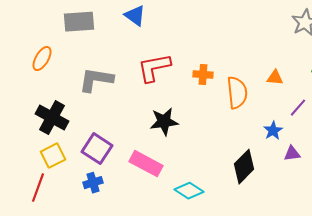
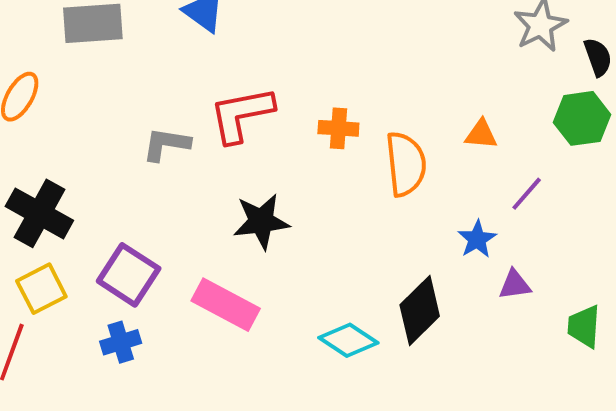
gray L-shape: (96, 80) -> (166, 144), moved, size x0.7
cyan diamond: (189, 191) -> (348, 340), moved

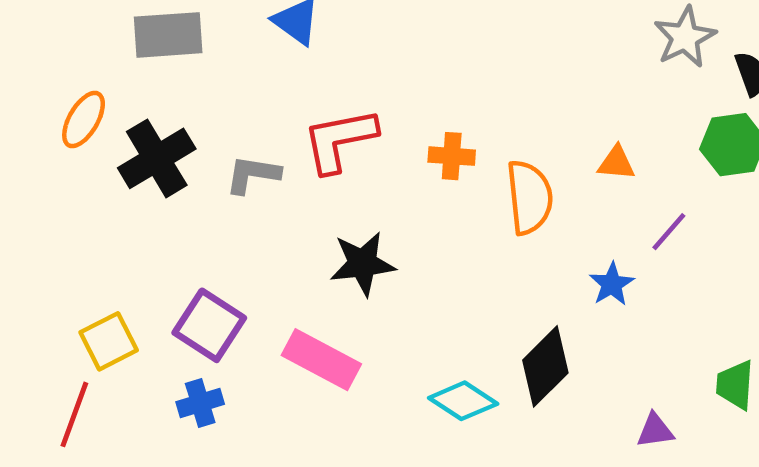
black cross: (39, 213) -> (157, 158), moved, turned 30
purple triangle: (515, 285) -> (655, 430), moved

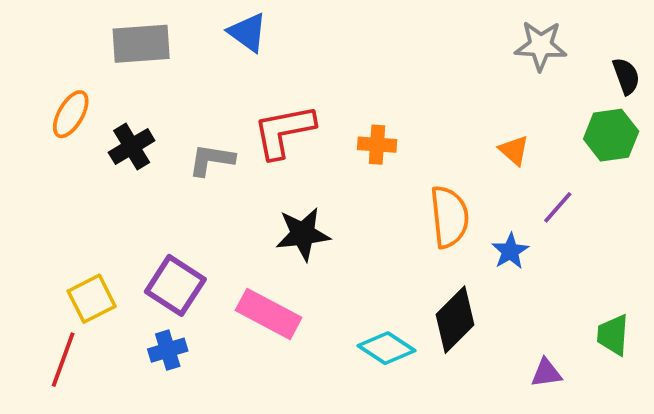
gray star: (685, 37) -> (541, 46), moved, turned 30
black cross: (157, 158) -> (132, 147), size x0.7
orange triangle: (616, 163) -> (514, 150), turned 36
orange semicircle: (529, 197) -> (449, 217), moved

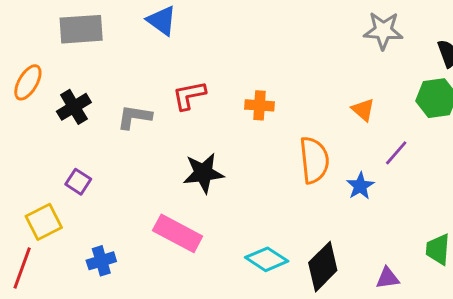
red L-shape: (284, 131) -> (189, 95), size x0.7
purple square: (175, 285) -> (78, 182), moved, size x0.6
black diamond: (455, 320) -> (323, 267), moved

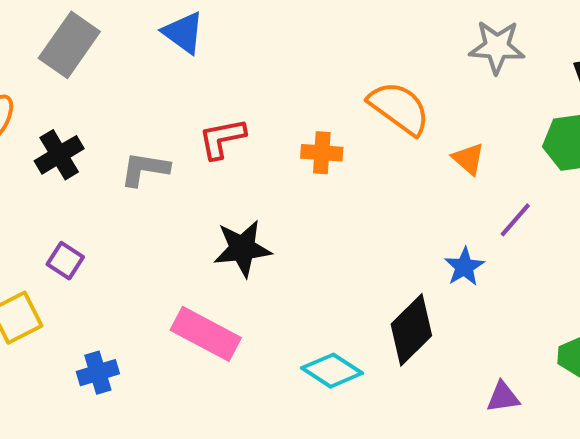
gray rectangle: (81, 29) -> (69, 45), turned -51
orange semicircle: (314, 160) -> (399, 108), moved, turned -48
black diamond: (323, 267) -> (411, 330), moved

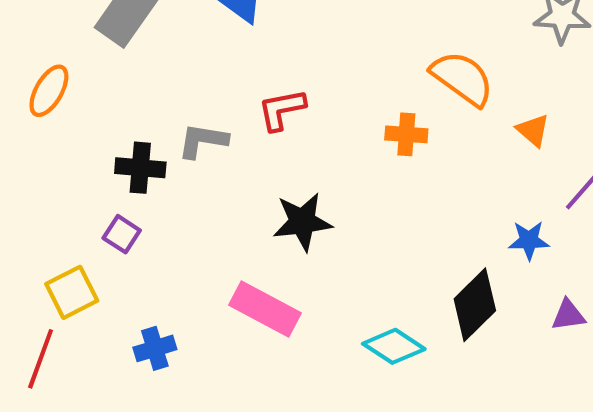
orange cross: (322, 153) -> (406, 134), moved
black cross: (59, 155) -> (140, 168), moved, turned 36
blue star: (464, 267) -> (529, 240), turned 30
purple triangle: (503, 397) -> (568, 315), moved

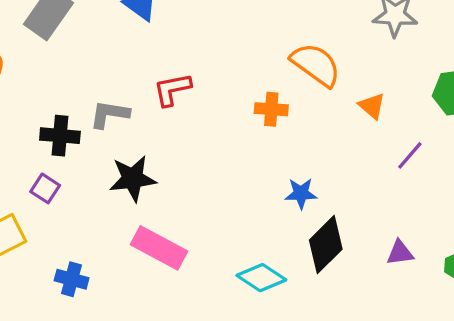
black star: (302, 222) -> (133, 179), moved
blue star: (529, 240) -> (301, 193), moved
blue cross: (155, 348) -> (72, 279), turned 32

